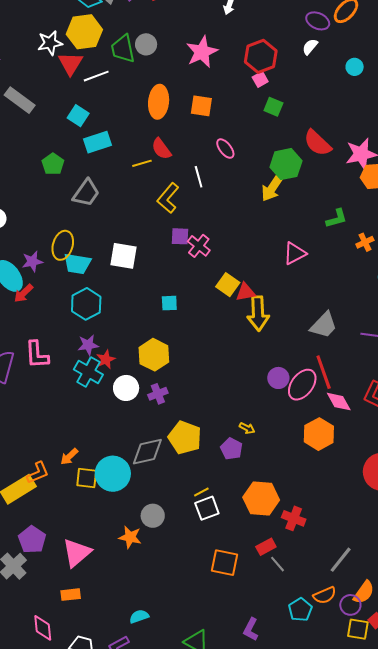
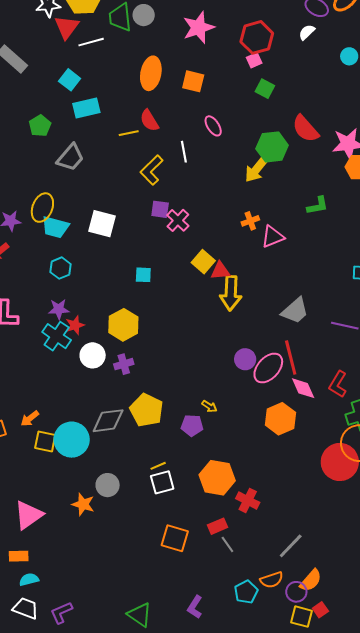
orange cross: (365, 242) -> (250, 221), moved
cyan hexagon: (86, 304) -> (61, 268), size x0.7
purple pentagon: (231, 449) -> (192, 425), turned -30
cyan semicircle: (139, 616) -> (29, 580), moved

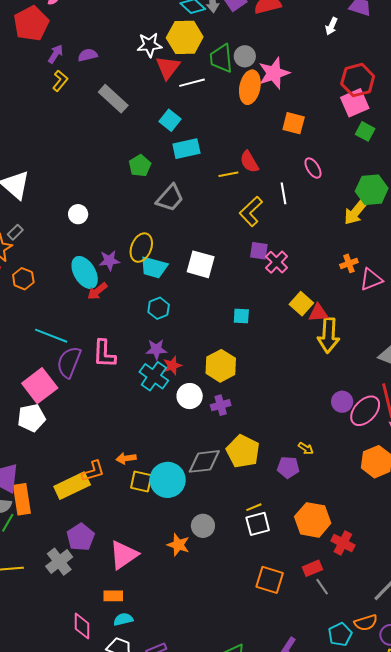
pink star: (199, 28) -> (274, 73), moved
pink square: (254, 60) -> (355, 103), size x1.8
orange ellipse: (151, 73) -> (250, 87), moved
orange arrow: (30, 419) -> (126, 458), turned 30

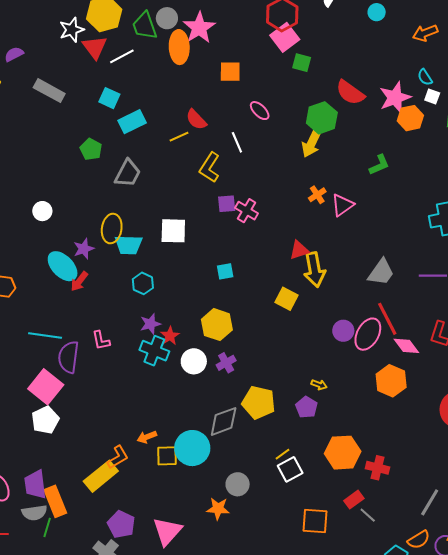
yellow square: (301, 304) -> (286, 299), moved
pink L-shape: (104, 354) -> (101, 340), size x0.7
purple pentagon: (288, 467) -> (306, 407), turned -30

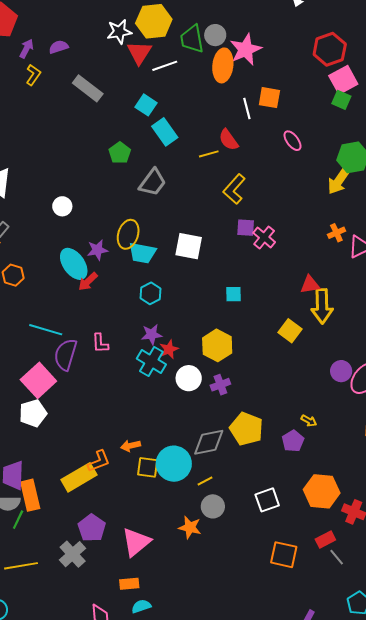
pink square: (285, 37) -> (343, 80), moved
cyan rectangle: (132, 122) -> (165, 132), turned 72
white line: (237, 142) -> (247, 109), moved
yellow line: (282, 454) -> (205, 481), moved

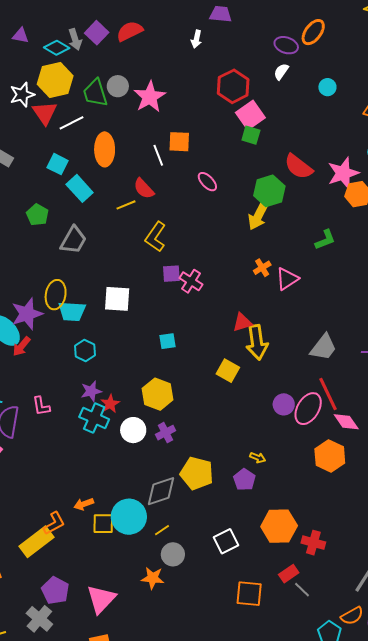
orange ellipse: (223, 65) -> (105, 149), moved
purple star: (97, 250) -> (27, 314), size x1.5

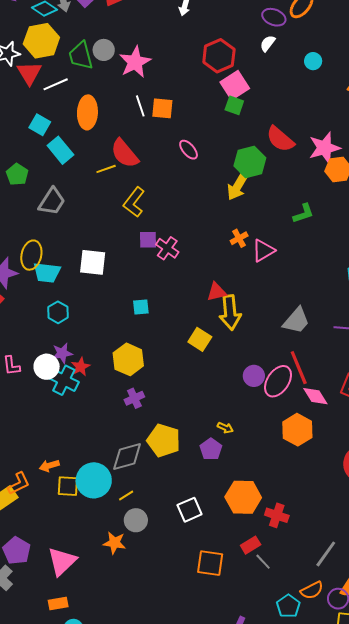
white line: (158, 155) -> (140, 106), moved
red semicircle: (144, 189) -> (125, 153), size x1.4
white circle: (133, 430) -> (47, 367), moved

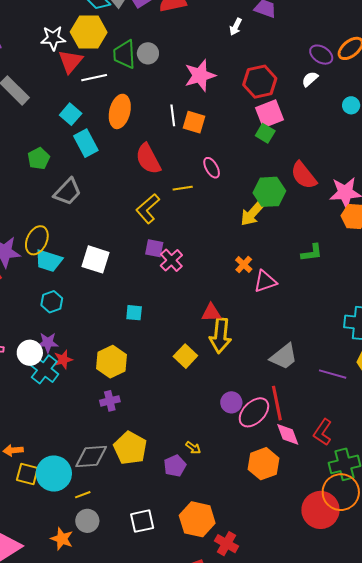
pink star: (135, 62) -> (200, 75), moved
yellow line: (106, 169) -> (183, 188), moved
orange cross: (239, 238) -> (244, 265), turned -30

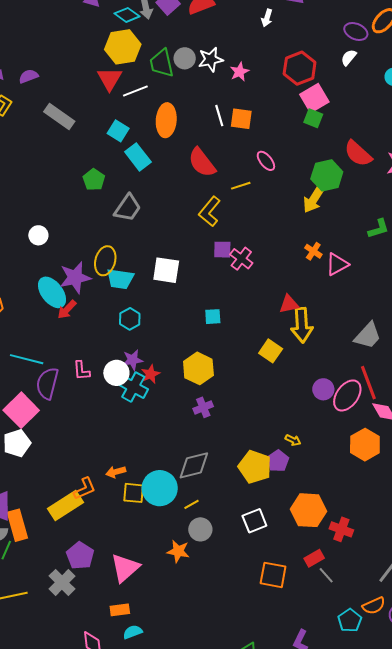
white star: (53, 38) -> (211, 59), moved
pink star: (200, 75) -> (240, 72), size x0.6
yellow pentagon: (130, 448) -> (255, 467), moved

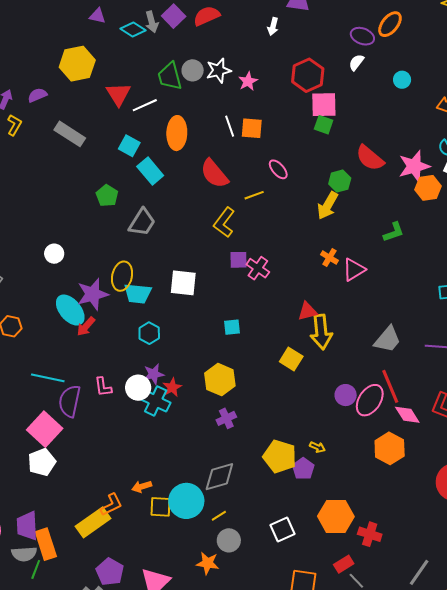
yellow hexagon: (123, 47) -> (77, 64), moved
pink square: (314, 98) -> (324, 105), turned 32
green hexagon: (327, 175) -> (340, 181), size x0.7
yellow pentagon: (255, 467) -> (280, 456), moved

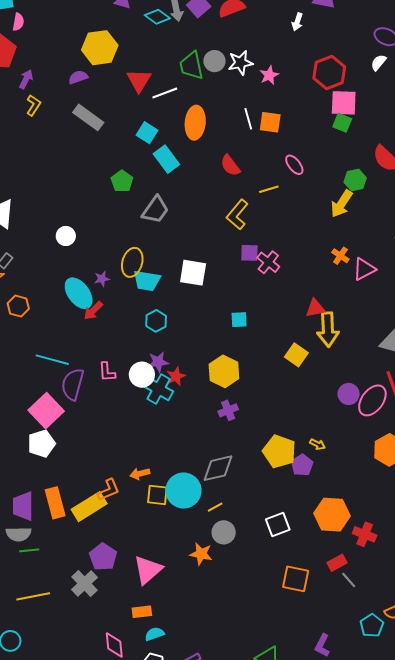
purple semicircle: (37, 95) -> (78, 77), moved
red semicircle: (214, 174) -> (230, 165), size x0.7
purple star: (93, 294) -> (102, 279), size x0.5
orange rectangle: (46, 544) -> (55, 503), moved
green line: (36, 569) -> (29, 550), turned 60

